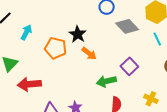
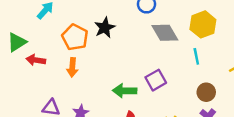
orange arrow: (89, 53) -> (72, 67), moved, turned 42
red arrow: (29, 84) -> (36, 60), moved, size x0.7

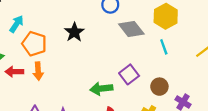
orange pentagon: (75, 37) -> (34, 44), moved
orange arrow: (72, 67) -> (38, 71), moved
brown circle: (206, 92) -> (159, 87), moved

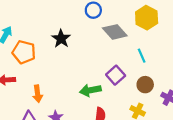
cyan line: (164, 47) -> (142, 56), moved
orange arrow: (38, 71) -> (38, 94), moved

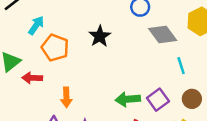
cyan line: (142, 56) -> (181, 66), moved
purple square: (116, 75) -> (158, 100), moved

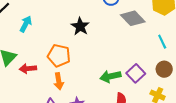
orange pentagon: (55, 48) -> (59, 56), moved
cyan line: (181, 66) -> (162, 42), moved

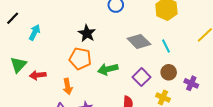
gray diamond: (133, 18) -> (139, 41), moved
orange pentagon: (59, 56) -> (80, 59), moved
green arrow: (110, 76) -> (108, 69), moved

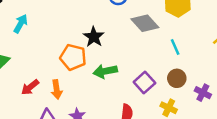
black star: (87, 33) -> (94, 37), moved
gray diamond: (139, 41) -> (145, 23), moved
red arrow: (38, 75) -> (30, 87), moved, turned -35

